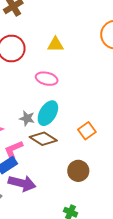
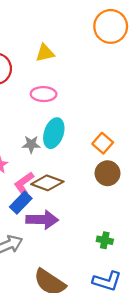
brown diamond: (43, 139) -> (47, 183), moved
brown circle: (78, 171) -> (107, 173), moved

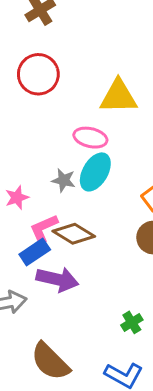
yellow triangle: (45, 53) -> (119, 97), moved, size x1.5
pink ellipse: (44, 94) -> (90, 138), moved
green cross: (105, 240) -> (132, 322), turned 35

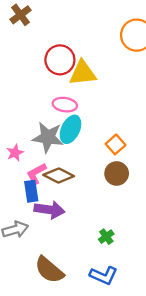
red circle: (38, 74) -> (60, 60), moved
gray star: (64, 180) -> (48, 137), size x1.8
blue rectangle: (35, 252) -> (31, 191), turned -60

